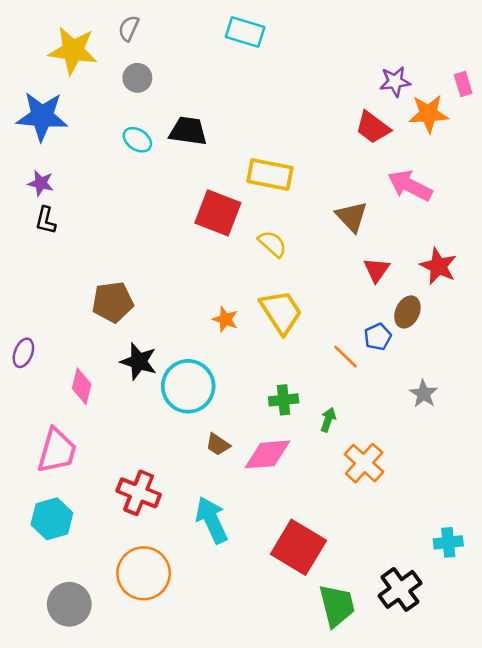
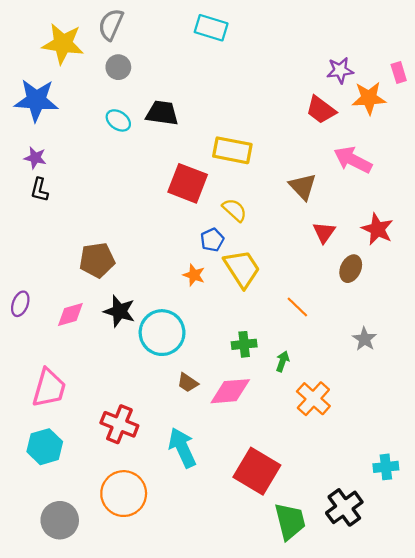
gray semicircle: (129, 28) -> (111, 25), size x1.4
blue pentagon: (378, 337) -> (212, 240), moved
pink diamond: (82, 386) -> (70, 314), moved, turned 60

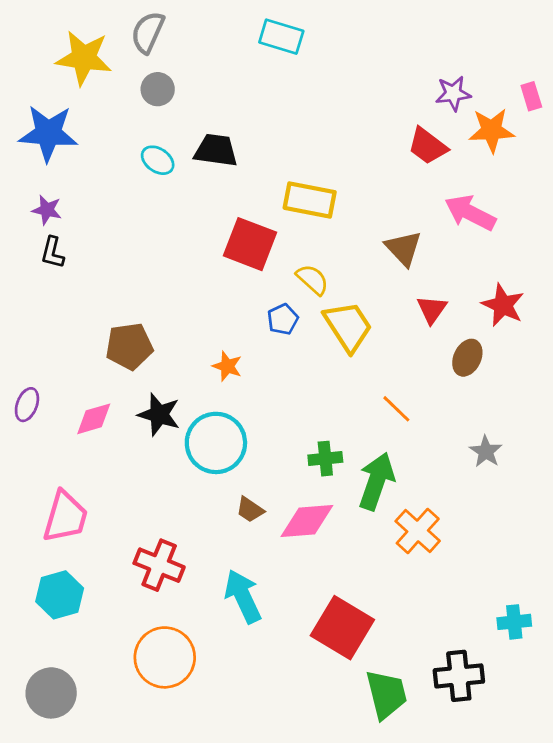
yellow trapezoid: (242, 269) -> (348, 326), moved
orange star: (194, 275) -> (227, 366), moved
green arrow: (282, 361) -> (376, 481), size x2.0
black cross: (344, 507) -> (459, 676), turned 30
gray circle: (60, 520) -> (51, 693), moved

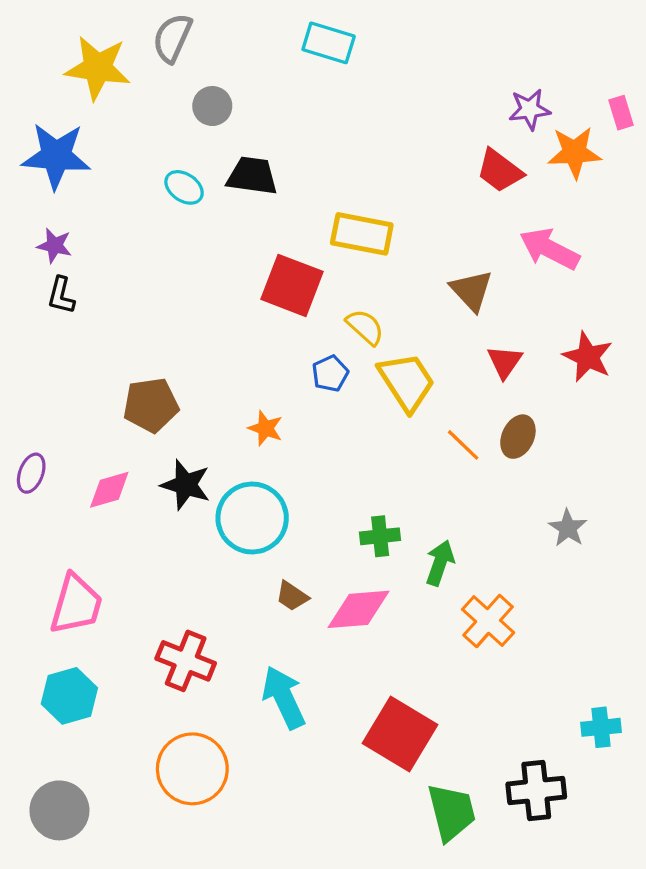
gray circle: (158, 89) -> (212, 106), moved
brown ellipse: (467, 358) -> (518, 437), moved
orange line: (396, 409) -> (463, 445), moved
green arrow: (376, 481) -> (440, 563), size x0.7

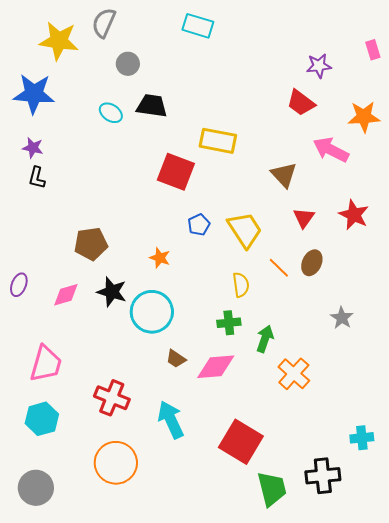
pink rectangle: (621, 113) -> (373, 50), moved
orange star: (574, 153) -> (364, 117), moved
yellow semicircle: (365, 327) -> (241, 285), moved, turned 40

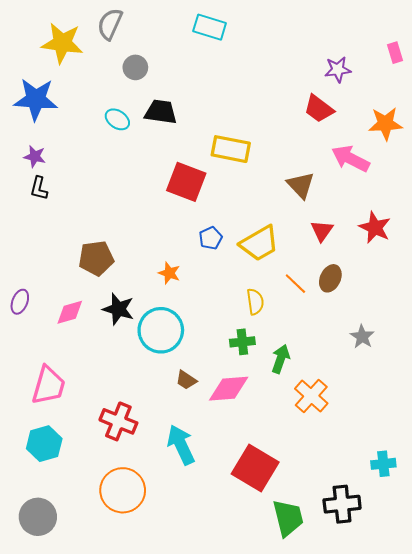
yellow trapezoid: (245, 230) -> (259, 243), turned 93

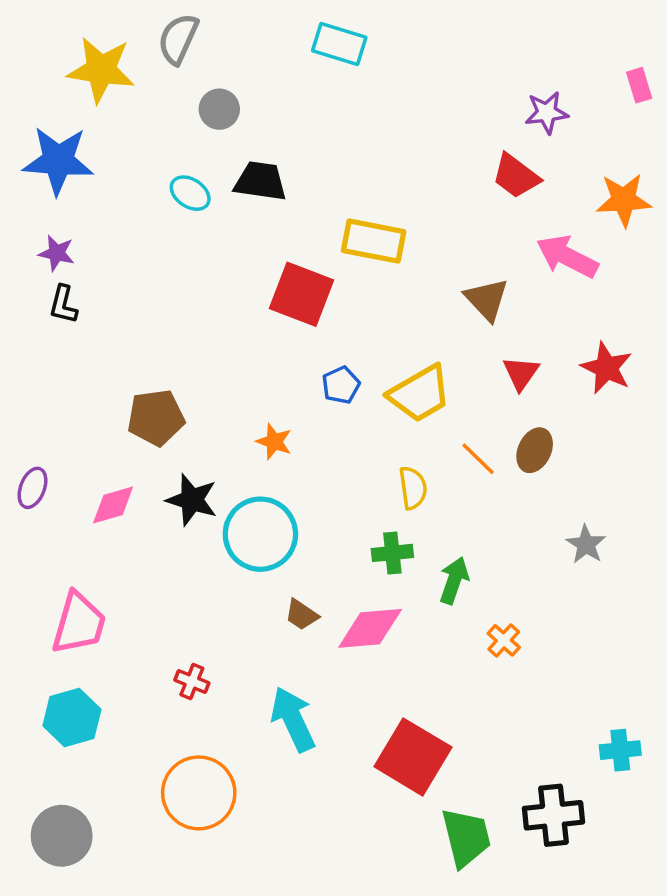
orange cross: (311, 396) -> (504, 640), size x0.6
red cross: (118, 421) -> (192, 682), size x0.6

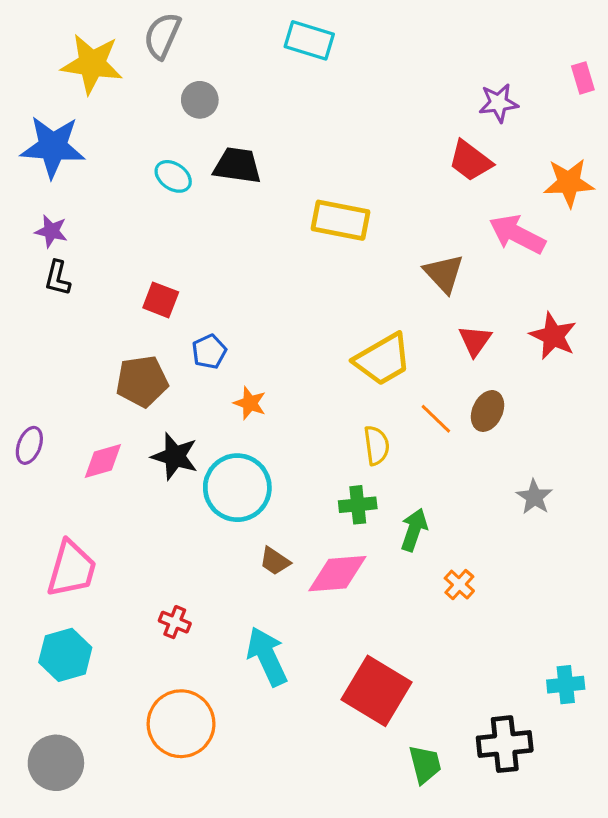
red square: (302, 294) -> (161, 300), moved, size x0.6
blue pentagon: (341, 385) -> (209, 352), moved
green trapezoid: (466, 837) -> (425, 764), size x0.7

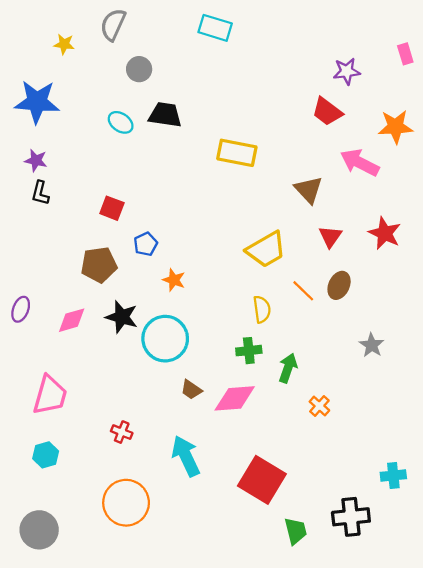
yellow star: (92, 64) -> (64, 44), size x0.5
cyan hexagon: (65, 655) -> (46, 455), size x0.7

